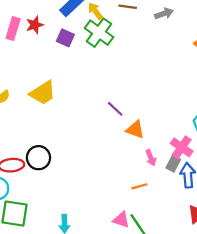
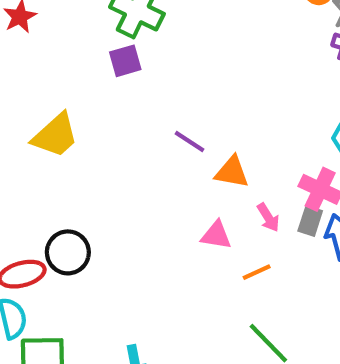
purple square: (65, 38) -> (125, 61), moved, turned -30
pink triangle: (121, 220) -> (216, 235), moved

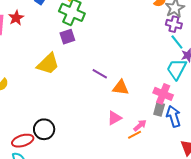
yellow trapezoid: (55, 135) -> (48, 64), moved
pink arrow: (268, 217) -> (140, 125), moved, turned -96
pink triangle: (216, 235) -> (114, 118), turned -35

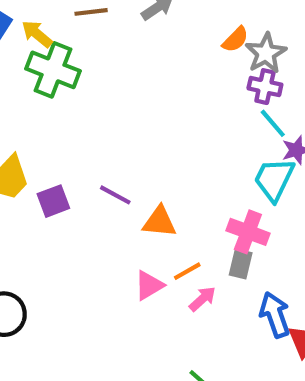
purple square: (67, 37) -> (53, 201), moved
blue arrow: (173, 116) -> (275, 315), moved
orange line: (135, 135) -> (187, 271), moved

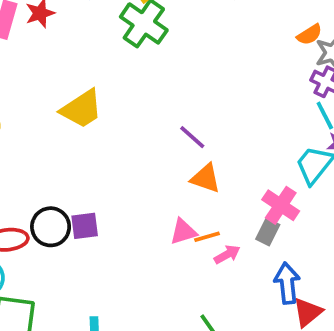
purple line: (115, 195) -> (192, 137), moved
purple square: (53, 201) -> (85, 226), moved
orange line: (187, 271) -> (207, 237), moved

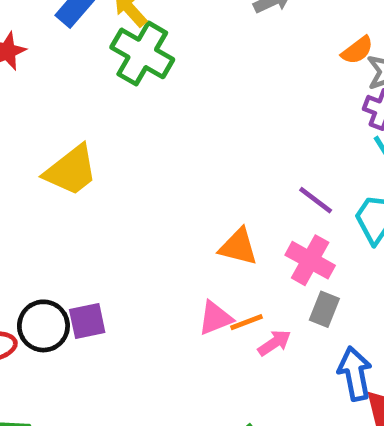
purple line: (192, 137) -> (316, 200), moved
pink cross: (281, 205) -> (310, 260), moved

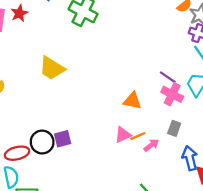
yellow trapezoid: (71, 170) -> (52, 68), turned 72
pink cross: (310, 260) -> (172, 94), moved

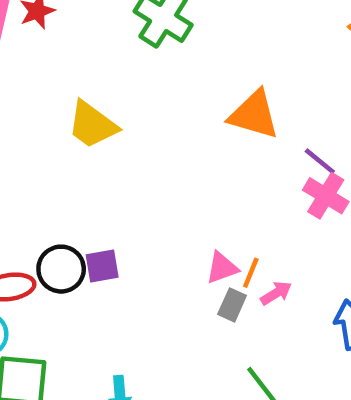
orange triangle: (132, 101) -> (254, 115), moved, size x1.4
gray rectangle: (174, 128) -> (232, 305), moved
orange line: (138, 136) -> (251, 273), turned -49

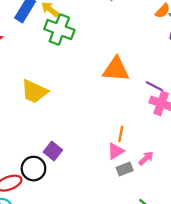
purple square: (102, 266) -> (53, 151), moved, turned -30
orange line: (251, 273) -> (121, 134), moved
gray rectangle: (232, 305) -> (125, 169), turned 56

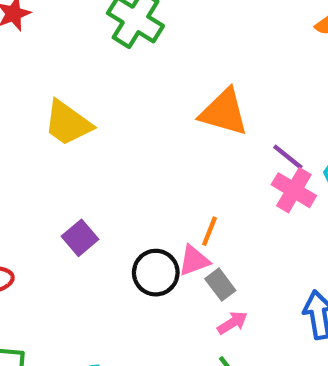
pink arrow: (146, 158) -> (232, 323), moved
black circle: (33, 169) -> (156, 273), moved
gray rectangle: (125, 169) -> (220, 285), moved, turned 63

